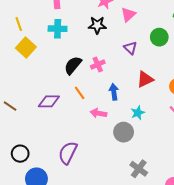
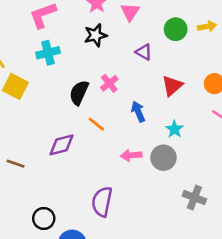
pink arrow: (98, 113) -> (131, 155), moved

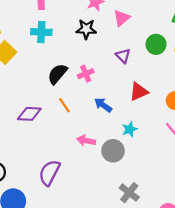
blue arrow: (138, 112) -> (103, 105), turned -48

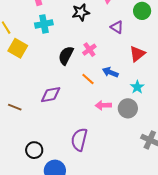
orange line: (64, 105) -> (88, 79), moved

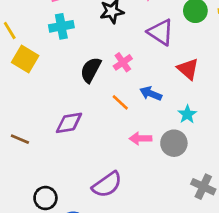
purple triangle: (117, 27) -> (161, 32), size x1.5
red triangle: (137, 54) -> (188, 69), turned -42
purple semicircle: (79, 140) -> (107, 185), turned -140

